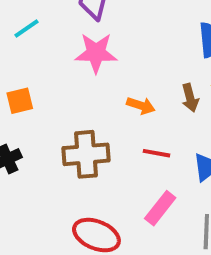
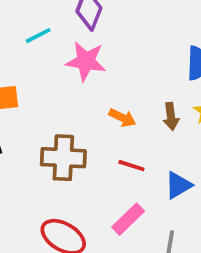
cyan line: (26, 29) -> (38, 36), moved

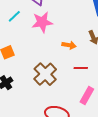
brown cross: (63, 158) -> (45, 74), turned -30

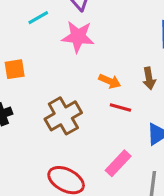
red line: (81, 68) -> (120, 108), moved

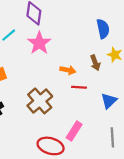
pink star: (78, 37) -> (39, 43), turned -30
pink rectangle: (118, 163) -> (74, 131), moved

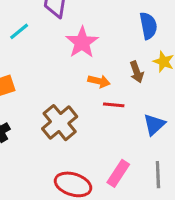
pink star: (39, 43) -> (82, 42), moved
pink rectangle: (74, 131) -> (118, 173), moved

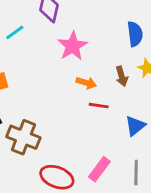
brown cross: (60, 123) -> (23, 137), moved, turned -32

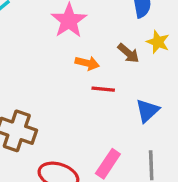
brown arrow: (122, 76) -> (128, 53), turned -30

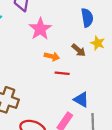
blue triangle: (147, 111) -> (81, 99), moved, turned -49

